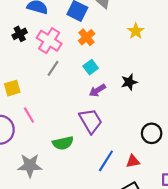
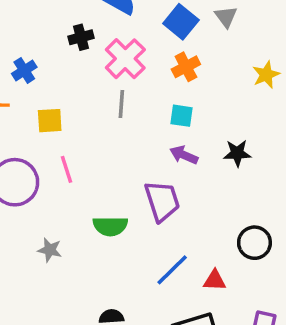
cyan square: (91, 67) -> (181, 116), turned 32
gray line: (53, 68) -> (121, 104), turned -42
purple arrow: (97, 90) -> (184, 155), turned 42
gray star: (30, 166) -> (50, 250), size x0.6

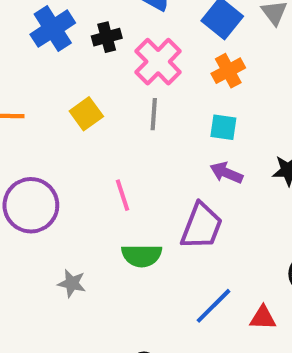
blue cross: (24, 70) -> (53, 29), moved, size x1.5
yellow square: (50, 121) -> (86, 114), moved, turned -32
pink line: (66, 169) -> (123, 195), moved
purple trapezoid: (162, 201) -> (202, 226), turned 39

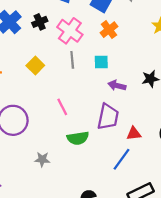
cyan square: (223, 127) -> (101, 62), moved
red triangle: (263, 318) -> (134, 134), moved

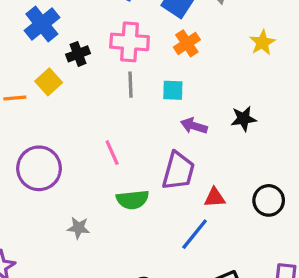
black cross: (40, 22) -> (78, 54), moved
pink cross: (70, 31) -> (130, 42), turned -35
yellow square: (35, 66) -> (49, 82), moved

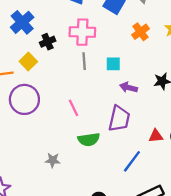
orange cross: (187, 43) -> (140, 32), moved
purple circle: (39, 168) -> (24, 99), moved
red triangle: (215, 198) -> (156, 136), moved

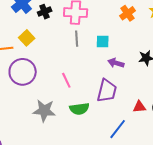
black cross: (48, 42) -> (45, 12), moved
gray star: (53, 160) -> (44, 111), moved, size x1.6

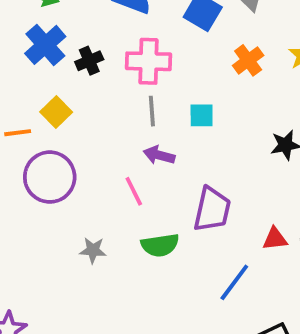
purple arrow: (116, 63) -> (159, 155), moved
gray star: (44, 111) -> (93, 250), size x0.6

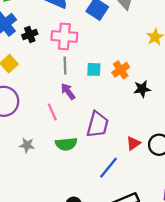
orange cross: (248, 60) -> (121, 70), moved
purple arrow: (159, 155) -> (68, 91), turned 36
red triangle: (275, 239) -> (133, 143), turned -32

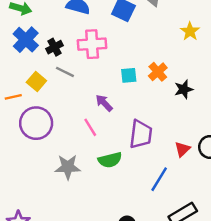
gray line: (65, 66) -> (65, 72), moved, turned -54
gray star: (27, 145) -> (68, 167), size x1.5

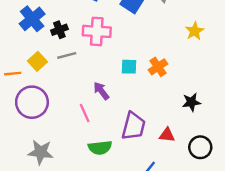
gray line: (65, 72) -> (67, 55), turned -48
black star: (184, 89) -> (191, 102), moved
red triangle: (182, 149) -> (167, 135), moved, turned 42
gray star: (68, 167) -> (41, 152), moved

